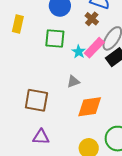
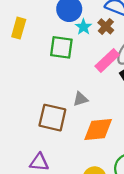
cyan star: (79, 52) -> (83, 27), moved
brown square: (36, 100) -> (52, 118), moved

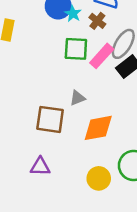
cyan star: (83, 27) -> (73, 14), moved
green square: (61, 47) -> (76, 49), moved

